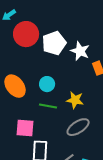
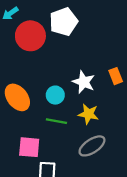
white pentagon: (54, 43) -> (64, 22), moved
white star: (80, 51) -> (84, 82), moved

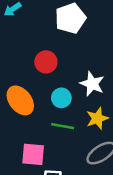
red circle: (30, 36) -> (46, 62), moved, size x0.7
yellow star: (88, 114) -> (97, 118), turned -30

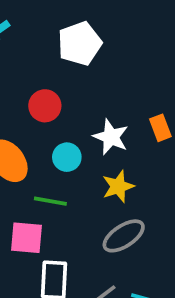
green line: (63, 126) -> (50, 201), moved

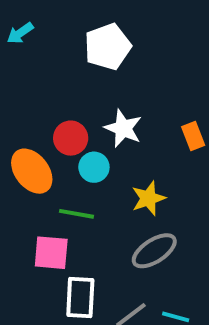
red circle: (45, 106) -> (71, 138), moved
white star: (111, 137) -> (123, 128), moved

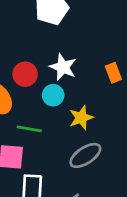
cyan circle: (94, 167) -> (53, 95), moved

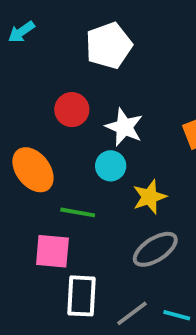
red circle: (25, 74) -> (72, 110), moved

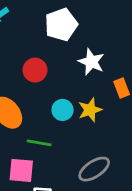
white star: (124, 127) -> (91, 62), moved
yellow star: (149, 197) -> (90, 110), moved

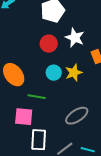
red circle: (35, 70) -> (49, 44), moved

